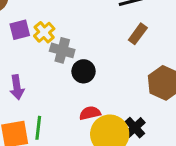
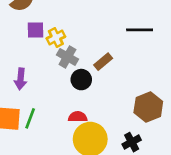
brown rectangle: (138, 34) -> (103, 62), moved
black cross: (135, 128) -> (132, 142), moved

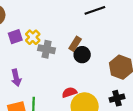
black circle: (81, 80) -> (82, 55), moved
black cross: (132, 142) -> (117, 98), turned 32

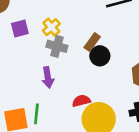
yellow cross: (33, 37) -> (51, 27), moved
purple arrow: (16, 78) -> (48, 77), moved

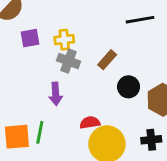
yellow cross: (51, 27) -> (64, 40), turned 30
black circle: (100, 56) -> (129, 87), moved

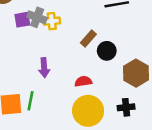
gray cross: (69, 61) -> (37, 17), moved
black circle: (129, 87) -> (107, 51), moved
red semicircle: (90, 123) -> (83, 81), moved

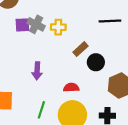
yellow cross: (52, 21) -> (58, 27), moved
green line: (30, 101) -> (41, 110), moved

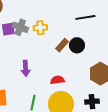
black circle: (96, 62) -> (77, 45), moved

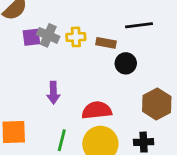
brown rectangle: (62, 45) -> (106, 43), moved, turned 56
red semicircle: (57, 80) -> (97, 110), size x1.5

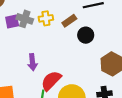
brown rectangle: (106, 43) -> (69, 21), turned -40
red semicircle: (97, 110) -> (51, 81), moved, turned -35

